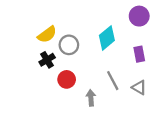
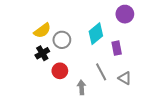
purple rectangle: (139, 54) -> (117, 48), moved

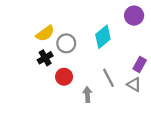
purple rectangle: (117, 48) -> (140, 64), moved, turned 40

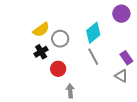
purple rectangle: (140, 64) -> (126, 58), turned -64
gray line: (108, 78) -> (93, 57), moved
gray arrow: (87, 95) -> (70, 91), moved

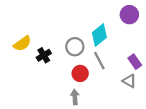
yellow semicircle: (41, 30) -> (22, 44), moved
gray circle: (60, 39) -> (75, 47), moved
red circle: (58, 69) -> (80, 73), moved

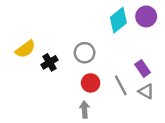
cyan diamond: (99, 35) -> (118, 20), moved
gray line: (99, 61) -> (121, 85), moved
purple rectangle: (135, 62) -> (143, 68), moved

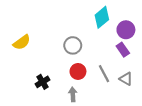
purple circle: (146, 16) -> (126, 30), moved
black cross: (49, 62) -> (43, 82), moved
purple rectangle: (143, 68) -> (123, 50), moved

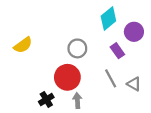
purple rectangle: (123, 50) -> (117, 51), moved
red circle: (78, 71) -> (67, 77), moved, size x1.5
black cross: (43, 82) -> (46, 99), moved

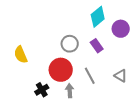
yellow semicircle: (23, 45) -> (21, 55), moved, turned 102
purple rectangle: (117, 51) -> (97, 46), moved
gray line: (111, 78) -> (90, 76), moved

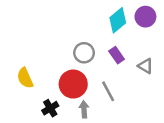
purple circle: (121, 29) -> (145, 17), moved
yellow semicircle: (21, 55) -> (25, 78), moved
gray triangle: (121, 76) -> (145, 66), moved

